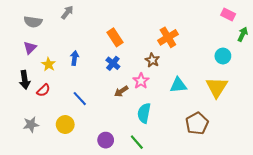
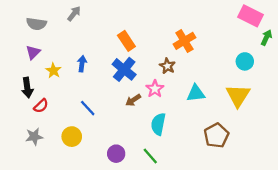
pink rectangle: (228, 15) -> (250, 16), size x1.5
blue cross: (113, 63) -> (124, 69), size x1.5
red semicircle: (43, 90) -> (41, 106), moved

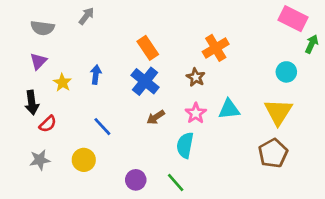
pink star: (155, 89) -> (196, 113), moved
brown pentagon: (216, 135) -> (273, 153), moved

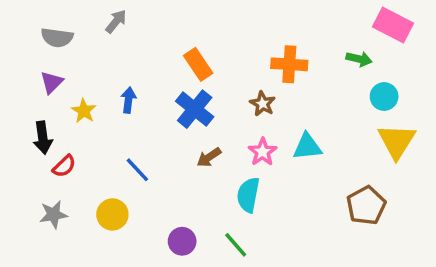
green arrow: (312, 44) -> (359, 59), moved, turned 78
orange cross: (216, 48) -> (289, 64), turned 35
yellow triangle: (278, 112) -> (397, 141), moved

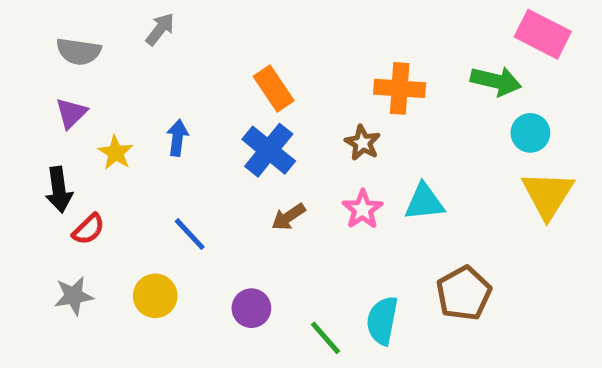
green arrow: (359, 59) -> (496, 81), size x1.4
cyan semicircle: (248, 195) -> (382, 321), moved
brown pentagon: (366, 206) -> (464, 293), moved
purple circle: (182, 241) -> (251, 308), moved

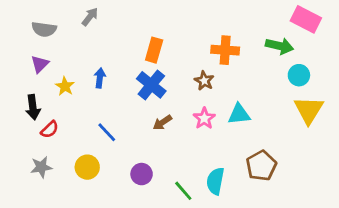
orange rectangle: (274, 88) -> (154, 50), turned 50

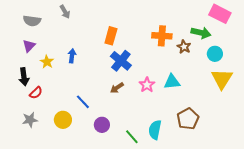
gray arrow: (90, 17) -> (65, 12), turned 112
brown star: (204, 81) -> (184, 47), moved
blue cross: (151, 85) -> (121, 61), moved
blue line: (107, 132) -> (83, 102), moved

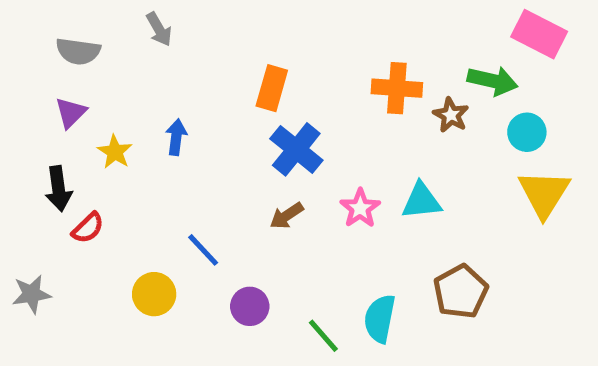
gray star: (30, 120) -> (31, 294), moved

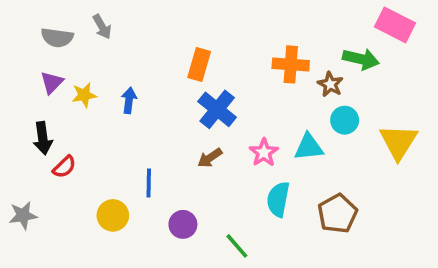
gray arrow: (159, 29) -> (102, 27), moved
cyan circle: (527, 132) -> (345, 120), moved
yellow star: (115, 152) -> (84, 95), moved, turned 30
blue line: (203, 250) -> (149, 183), turned 44
cyan semicircle: (380, 319) -> (278, 199), moved

